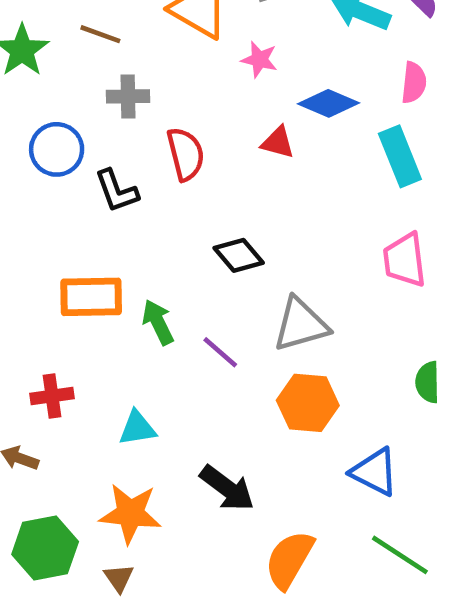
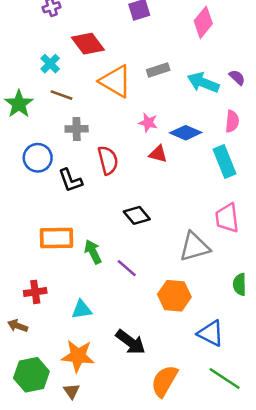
pink star: (259, 60) -> (148, 123), moved
gray triangle: (301, 325) -> (194, 247), moved

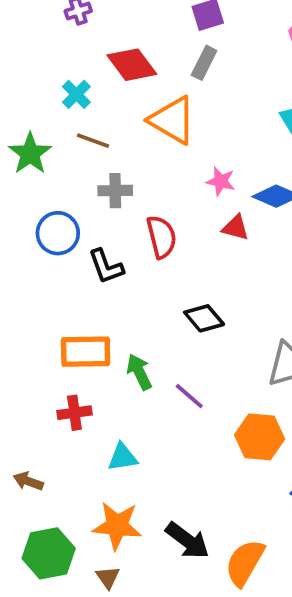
gray rectangle: (158, 70) -> (204, 63), moved, turned -45
red cross: (35, 292) -> (74, 413), moved
black arrow: (131, 342) -> (187, 540), moved

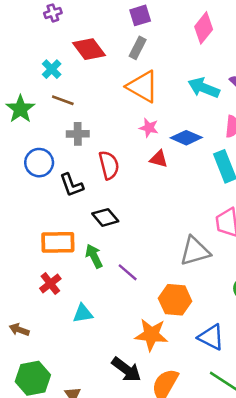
orange triangle: (173, 120) -> (143, 87), moved
black diamond: (204, 318) -> (105, 217), moved
red cross: (74, 413) -> (50, 284), turned -30
orange star: (117, 526) -> (151, 335), moved

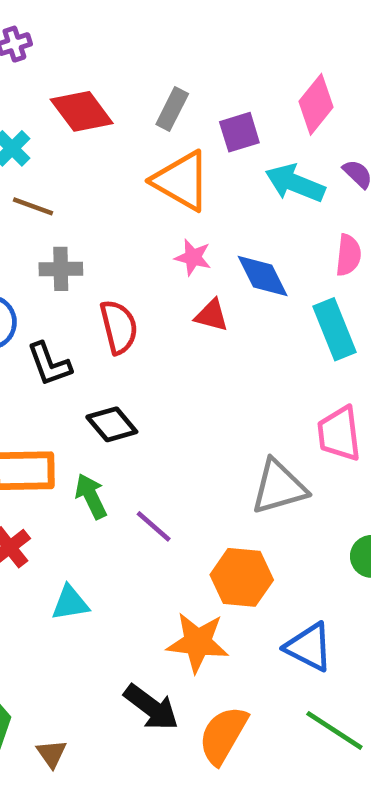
purple square: (140, 15) -> (239, 132), moved
pink diamond: (204, 28) -> (316, 104), moved
blue diamond: (186, 138) -> (263, 276), turned 40

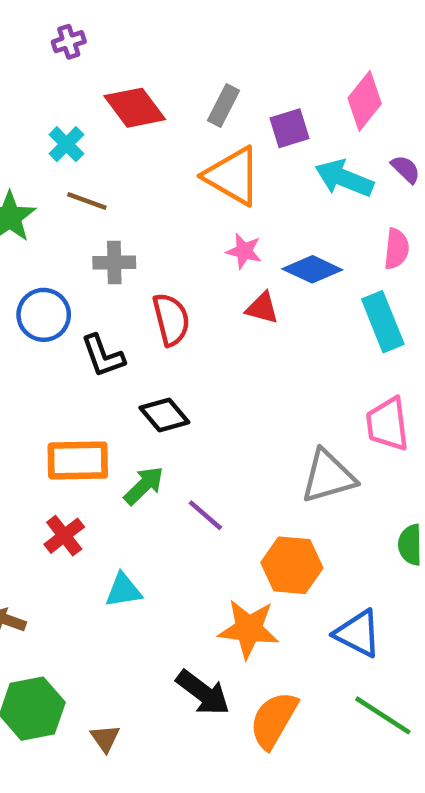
blue diamond: (263, 276) -> (312, 269), turned -38
green arrow: (91, 496) -> (144, 486), turned 72

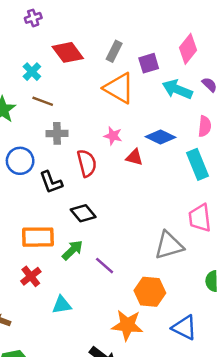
pink star: (244, 251) -> (113, 136), moved

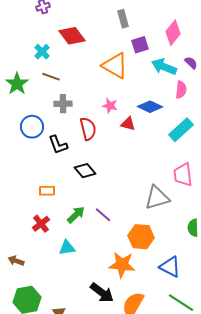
gray rectangle: (114, 51) -> (123, 19), moved, turned -42
pink semicircle: (205, 126) -> (181, 90), moved
cyan rectangle: (197, 164) -> (181, 130), turned 70
orange rectangle: (38, 237) -> (47, 191), size x0.6
green arrow: (72, 250) -> (76, 215), moved

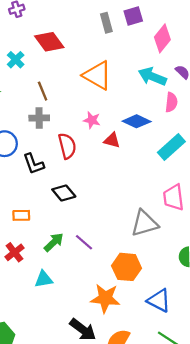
purple square: (140, 45) -> (133, 16), moved
brown line: (51, 77) -> (43, 91), moved, turned 48

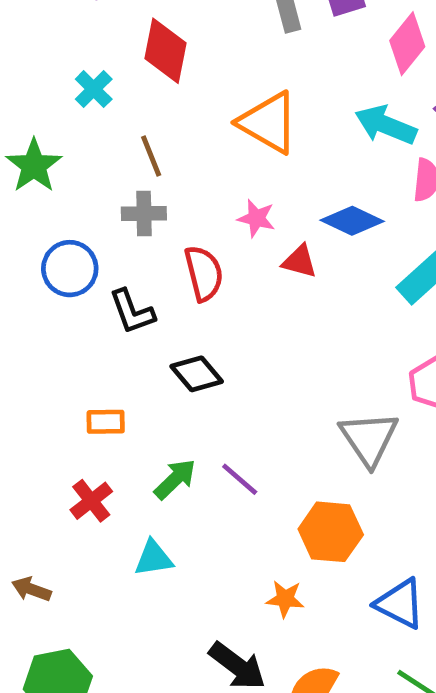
red diamond: (49, 42) -> (165, 51), turned 48
gray triangle: (144, 223) -> (369, 439), turned -48
orange star: (105, 298) -> (285, 599), size x0.6

